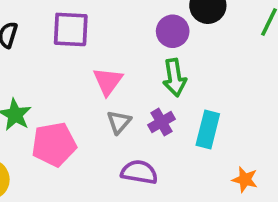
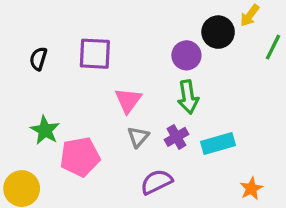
cyan rectangle: (208, 129) -> (218, 144), turned 60
purple semicircle: (139, 172) -> (156, 182), turned -36
orange star: (245, 180) -> (251, 189), turned 30

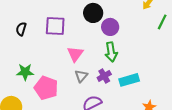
black circle: (218, 32) -> (93, 13), moved
green star: (45, 130) -> (25, 72), turned -30
pink pentagon: (80, 157) -> (46, 88), turned 30

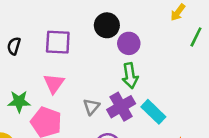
pink triangle: (75, 54) -> (54, 83), moved
purple cross: (104, 76) -> (121, 107), size x1.5
cyan rectangle: (129, 80) -> (153, 112), turned 60

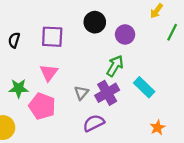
purple circle: (129, 43) -> (125, 34), moved
green arrow: (130, 76) -> (115, 66), turned -140
cyan rectangle: (153, 112) -> (144, 87), moved

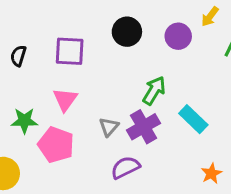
purple circle: (125, 34) -> (178, 36), moved

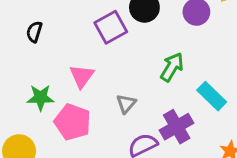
purple square: (70, 51) -> (111, 27), moved, turned -32
purple cross: (144, 127) -> (177, 127), moved

